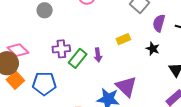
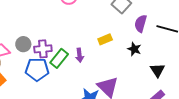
gray circle: (45, 10) -> (23, 44), moved
blue pentagon: (44, 84) -> (37, 69), moved

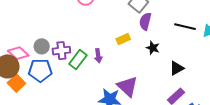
purple semicircle: (141, 23) -> (145, 21), moved
blue pentagon: (37, 69) -> (40, 70), moved
black triangle: (158, 70) -> (177, 68), turned 35

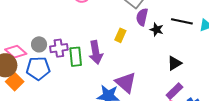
yellow rectangle: (123, 39) -> (120, 35), turned -40
black star: (153, 48) -> (157, 30), moved
purple arrow: (98, 56) -> (96, 52), size x1.6
green rectangle: (78, 60) -> (76, 57), turned -42

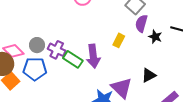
purple cross: (59, 48) -> (57, 50), turned 30
green rectangle: (76, 57) -> (73, 59), turned -54
black triangle: (174, 63) -> (149, 75), moved

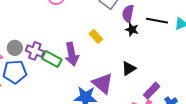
purple semicircle: (141, 23) -> (128, 13), moved
yellow rectangle: (119, 40) -> (96, 36), turned -64

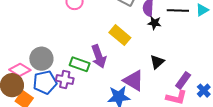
yellow rectangle: (96, 36) -> (120, 35), size x1.5
gray circle: (15, 48) -> (41, 59), size x1.5
purple cross: (35, 51) -> (65, 79), moved

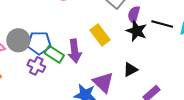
black star: (154, 23) -> (136, 31), size x1.5
blue pentagon: (45, 82) -> (39, 43), moved

